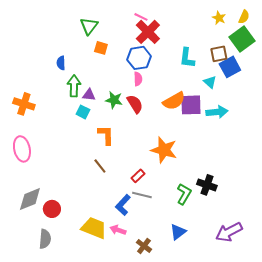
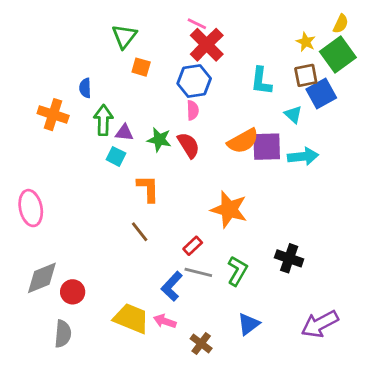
yellow star: (219, 18) -> (306, 42), moved
orange cross: (24, 104) -> (53, 115), moved
green L-shape: (184, 194) -> (237, 271), moved

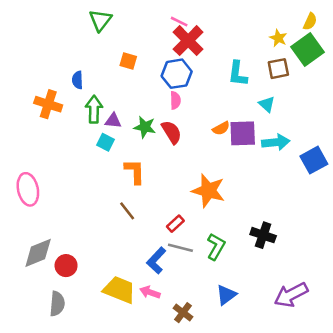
green triangle: (124, 36) -> (100, 20), moved
blue square: (321, 94) -> (314, 160), moved
orange semicircle: (243, 141) -> (221, 128), size x0.6

